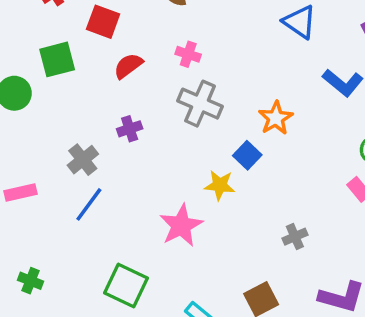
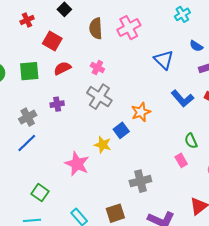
green square: (57, 59) -> (29, 71), moved
pink star: (181, 225) -> (77, 164), turned -30
gray cross: (295, 237) -> (140, 181), size x1.5
green square: (126, 285) -> (40, 193), size x0.7

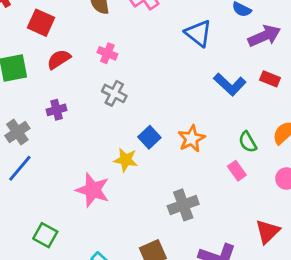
gray cross: (99, 97) -> (114, 93), size x0.7
orange star: (141, 112) -> (191, 139), moved

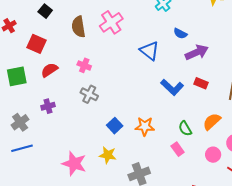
orange star: (191, 139) -> (145, 126), turned 30
yellow star: (126, 160) -> (108, 155), moved
blue line: (20, 168) -> (22, 148), turned 35

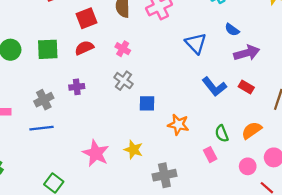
red square: (37, 44) -> (87, 18), moved, turned 36
blue square: (115, 126) -> (147, 103), moved, turned 35

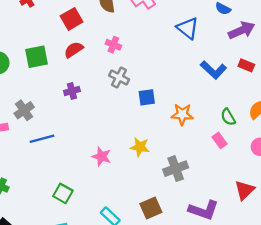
gray cross: (44, 100) -> (24, 110), moved
pink star: (96, 153) -> (102, 156), size x0.7

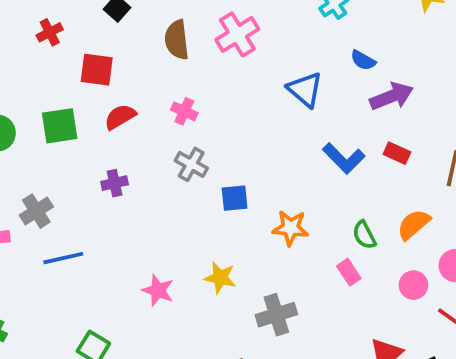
red square: (72, 19) -> (97, 70), moved, turned 35

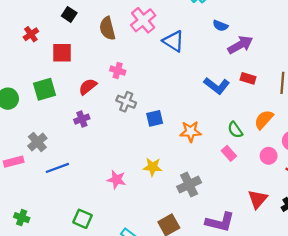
blue triangle: (305, 90) -> (173, 41), moved
red semicircle: (120, 117) -> (88, 87), moved

